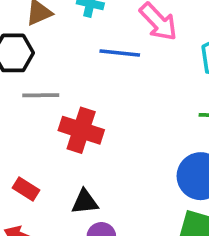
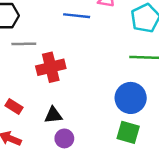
red cross: (81, 130) -> (51, 67), turned -32

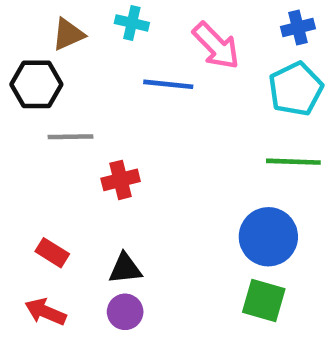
red cross: (51, 67) -> (121, 180), size x0.7
purple circle: (64, 138) -> (125, 312), moved

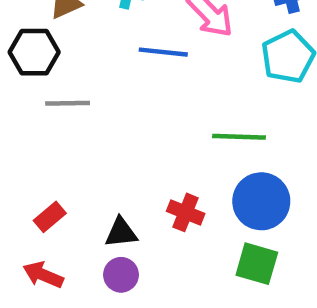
green line: (293, 162) -> (239, 137), moved
red cross: (121, 180) -> (186, 212), moved, turned 36
red rectangle: (52, 253) -> (50, 217), turned -72

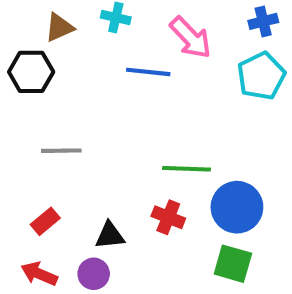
gray line: (68, 103) -> (61, 151), moved
green line: (239, 137) -> (186, 169), moved
purple circle: (121, 275) -> (94, 274), moved

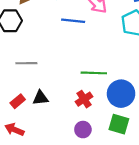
red cross: (168, 217) -> (84, 99), turned 35
black triangle: (110, 235) -> (41, 98), moved
purple circle: (94, 274) -> (83, 130), moved

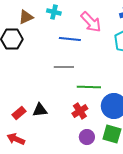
gray line: (26, 63) -> (64, 67), moved
purple circle: (83, 130) -> (87, 137), moved

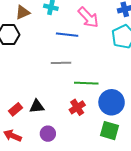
purple circle: (87, 137) -> (48, 134), moved

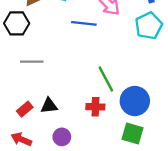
gray line: (61, 63) -> (32, 62), moved
green line: (86, 83) -> (106, 79), turned 60
red cross: (77, 107) -> (95, 107), turned 35

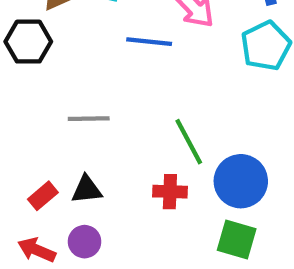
gray line: (32, 62) -> (89, 119), moved
purple circle: (62, 137) -> (85, 242), moved

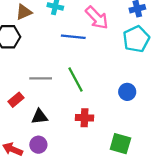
green line: (189, 142) -> (76, 79), moved
blue circle: (241, 181) -> (127, 92), moved, size x0.6
red rectangle: (43, 196) -> (16, 100), moved

